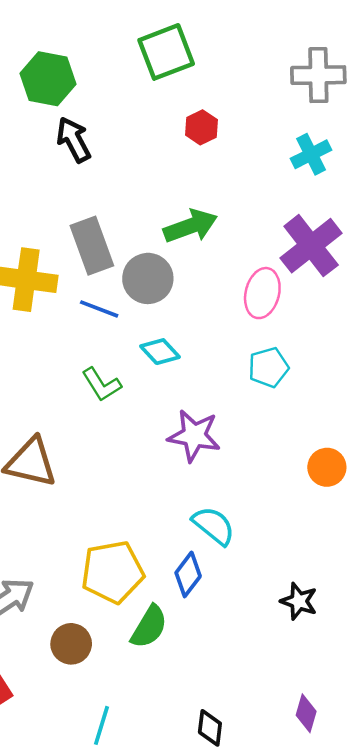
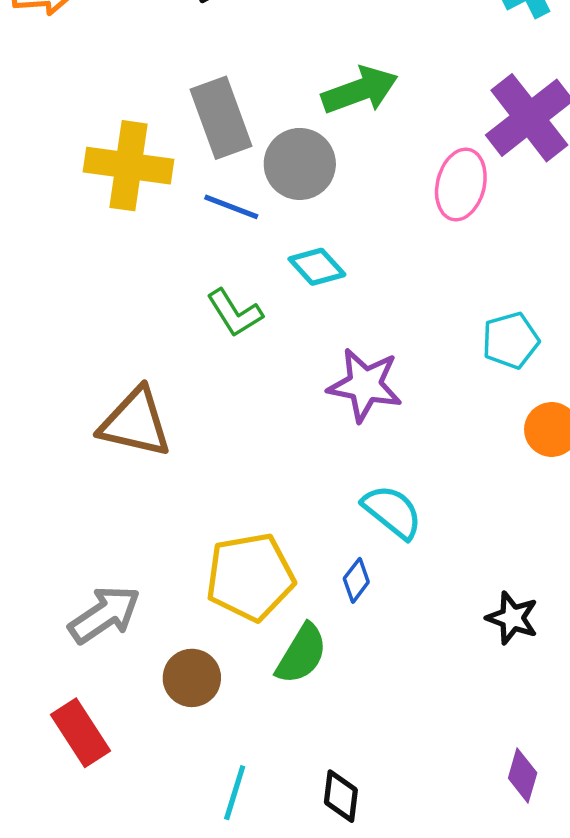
cyan pentagon: (268, 367) -> (511, 340), moved
blue diamond: (188, 574) -> (356, 580), size x0.7
black diamond: (210, 728) -> (341, 796), moved

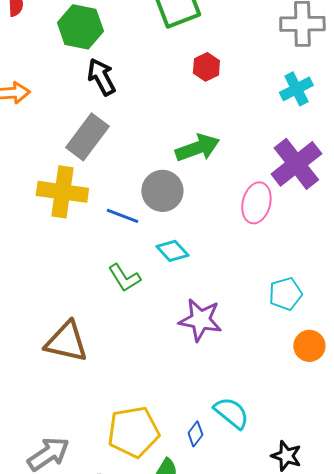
gray rectangle: (221, 118) -> (87, 137), moved, turned 57
cyan semicircle: (392, 512) -> (231, 413), moved

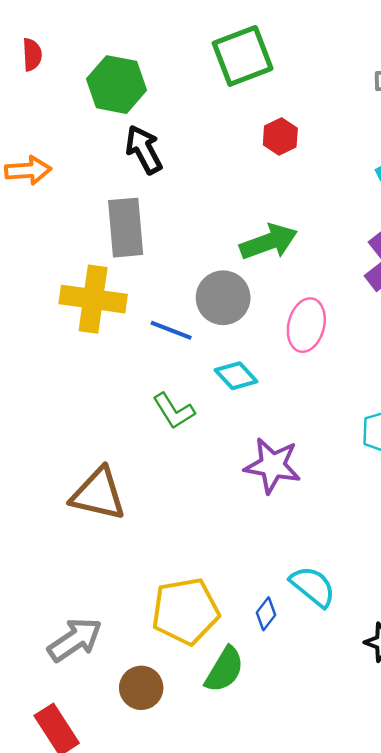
gray rectangle: (87, 137) -> (126, 228), turned -42
pink ellipse: (256, 203) -> (306, 325), moved

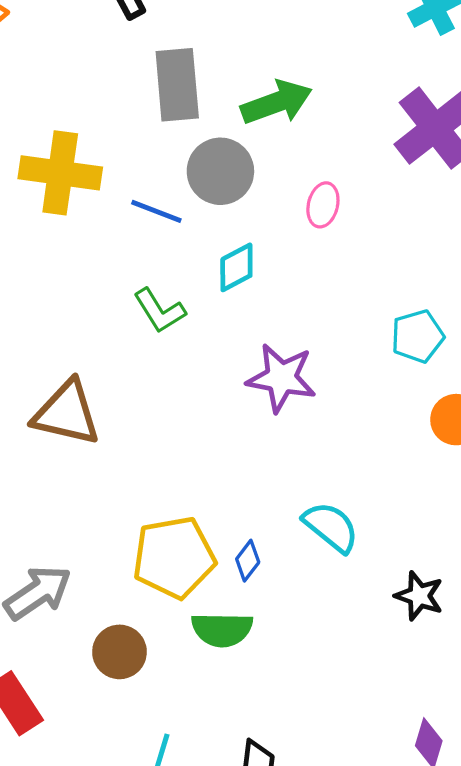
gray rectangle: (126, 228) -> (177, 85), moved
pink ellipse: (306, 325) -> (323, 205), size x0.7
cyan diamond: (236, 376) -> (236, 267), turned -75
blue diamond: (266, 614) -> (248, 561), moved
green semicircle: (224, 670) -> (222, 629), turned 60

